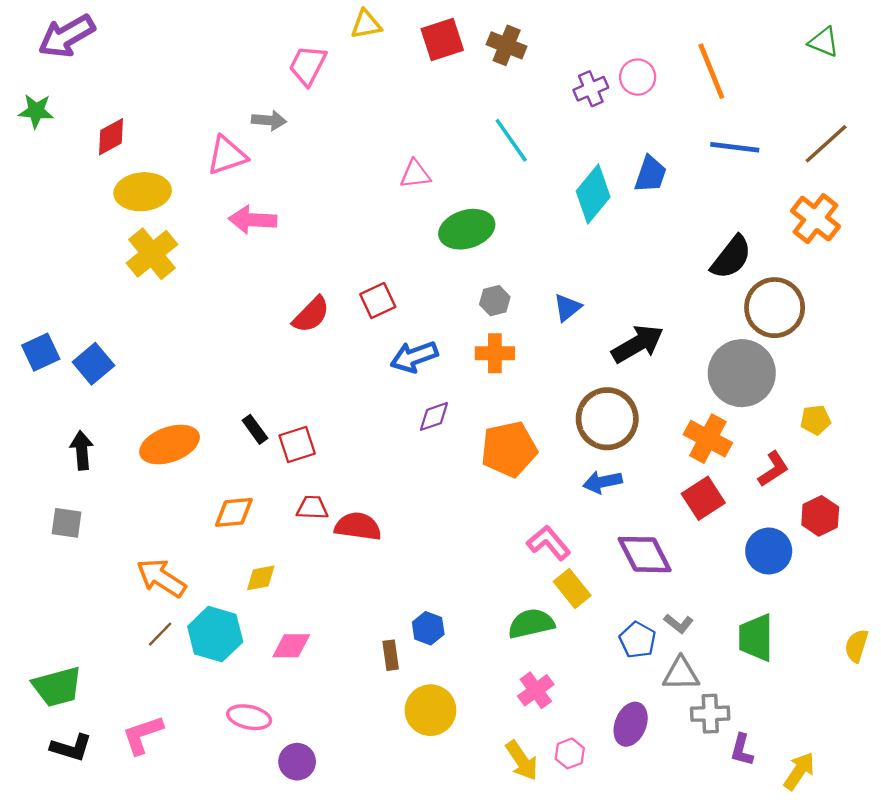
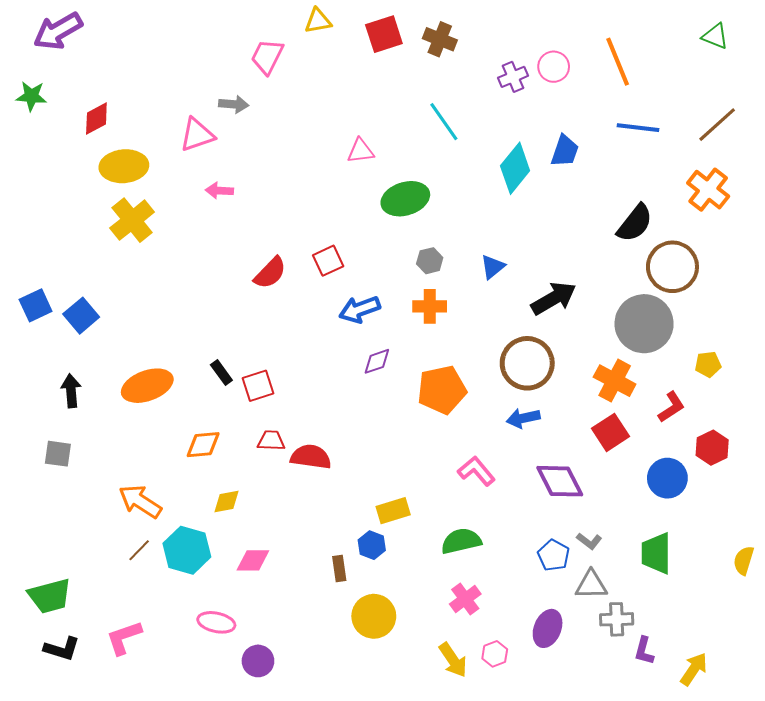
pink arrow: (253, 220) -> (219, 191), size x0.7
yellow rectangle: (572, 588) -> (393, 511), moved, turned -68

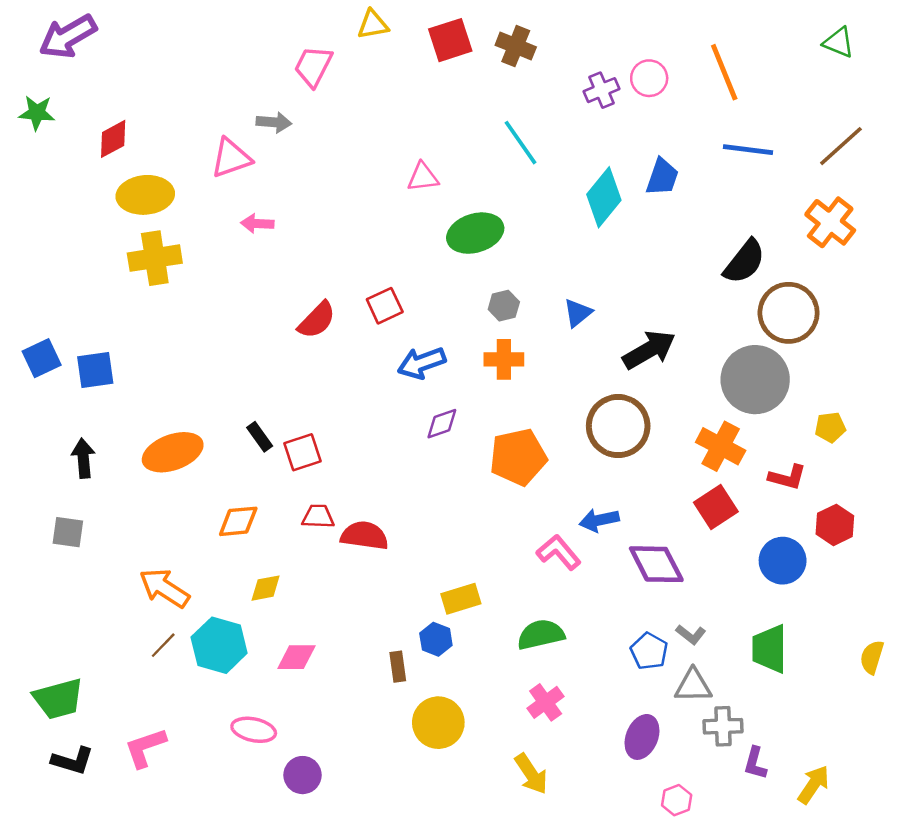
yellow cross: (132, 220) -> (155, 258), turned 30
blue square: (81, 316) -> (95, 370), turned 32
red L-shape: (671, 407) -> (787, 477), turned 48
blue arrow: (523, 418) -> (599, 520), moved
pink hexagon: (495, 654) -> (677, 800), moved

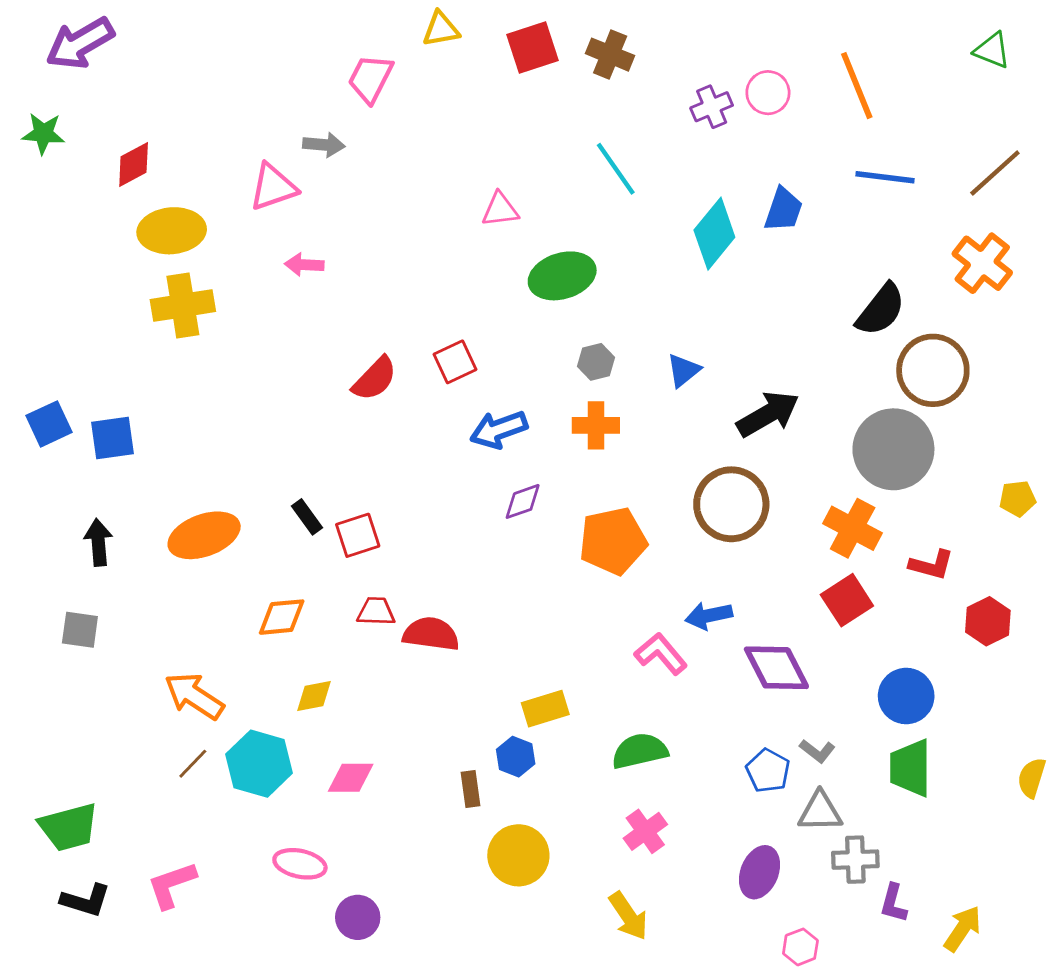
yellow pentagon: (830, 427) -> (1018, 499), moved
blue circle: (783, 561) -> (906, 696), moved

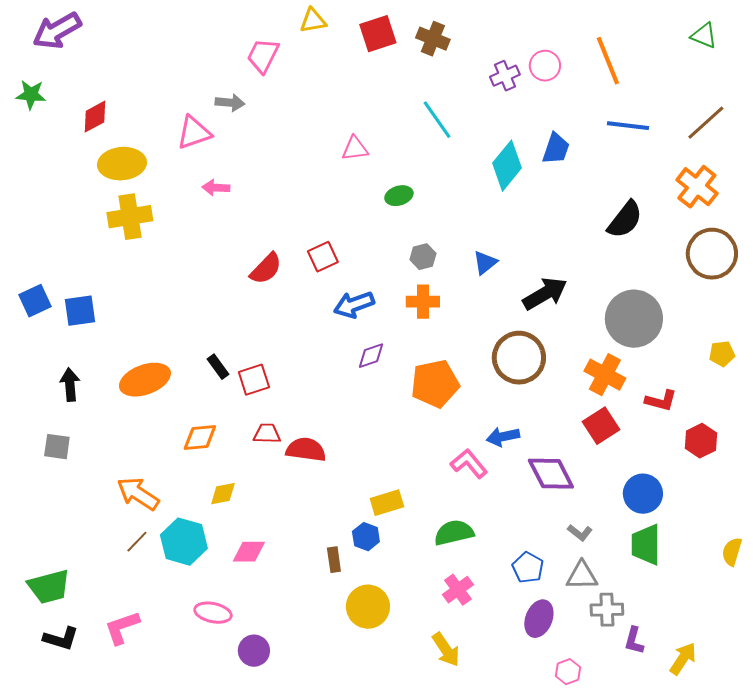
green ellipse: (562, 276) -> (399, 196), size x0.6
brown circle: (933, 370) -> (712, 254), moved
blue pentagon: (768, 771) -> (528, 568), moved

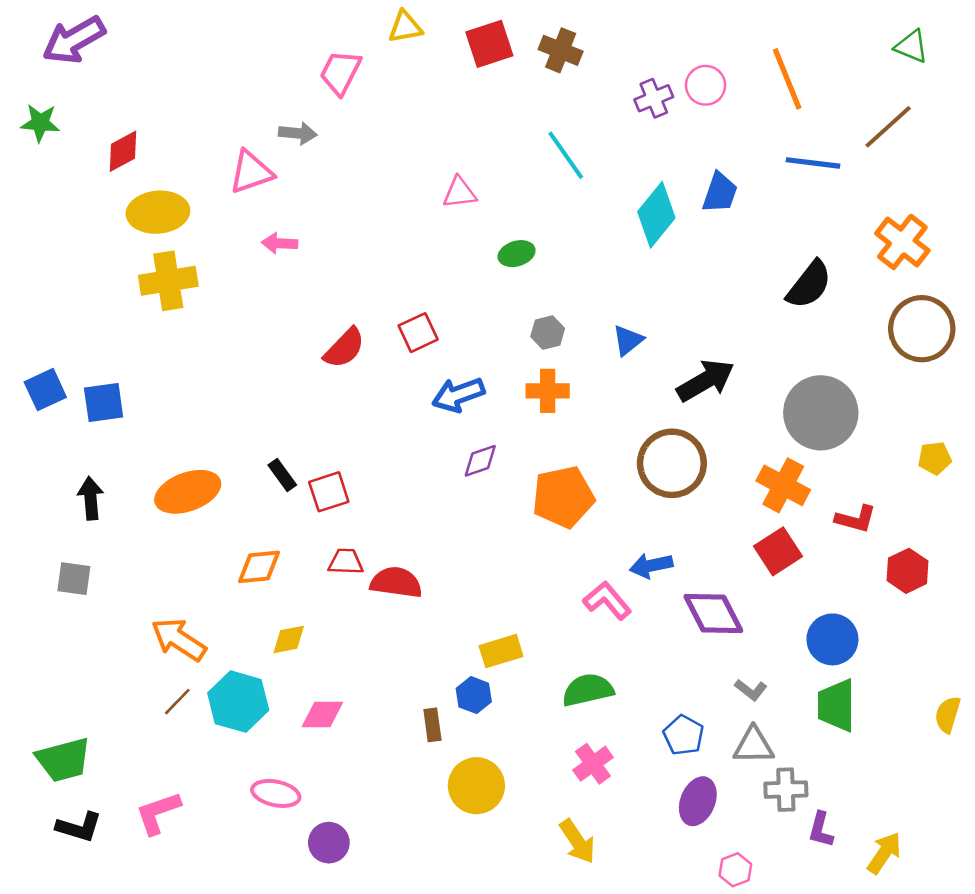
brown line: (706, 123) -> (888, 127), moved

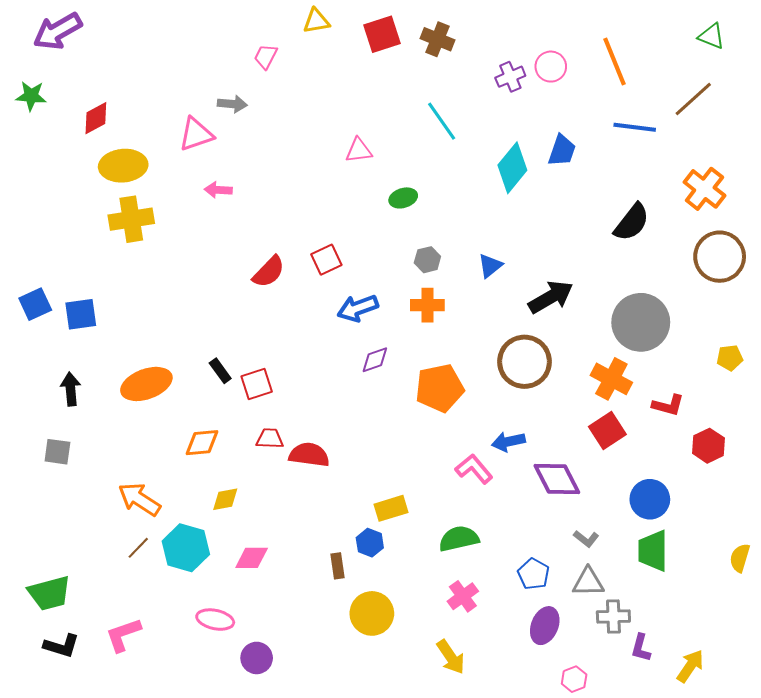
pink trapezoid: (340, 72) -> (266, 56), size x0.7

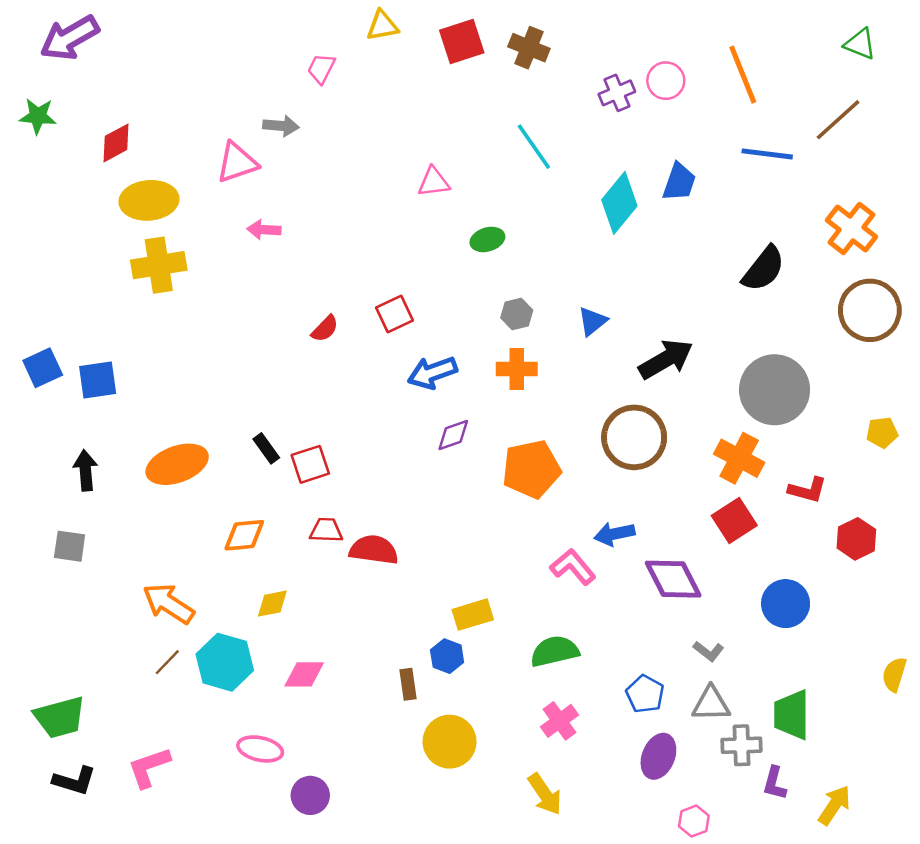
red semicircle: (269, 272) -> (325, 329), size x0.7
green trapezoid: (653, 551) -> (792, 715), moved

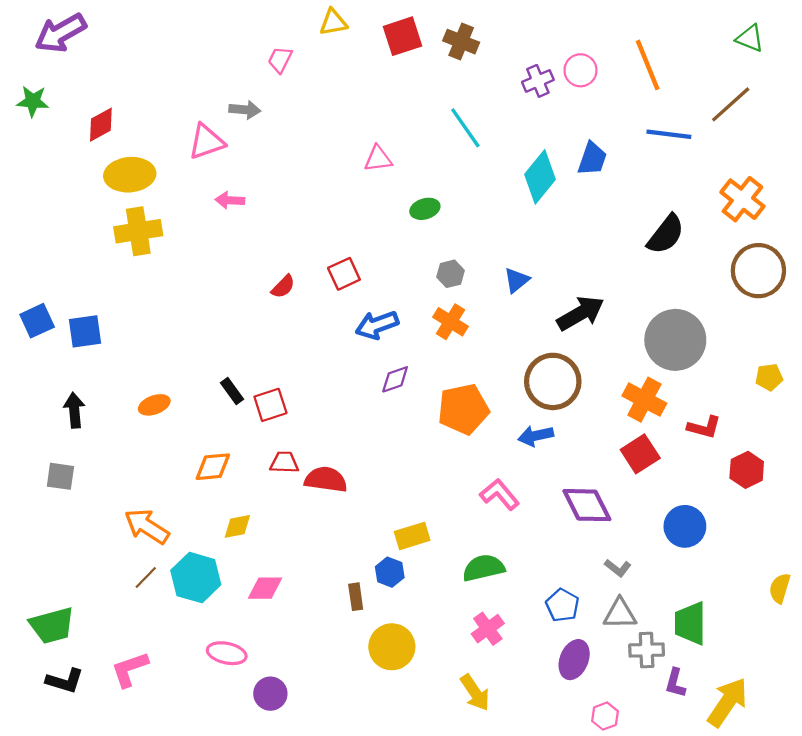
orange cross: (517, 369) -> (450, 322), turned 32
orange ellipse: (177, 464) -> (154, 405), size x0.6
blue arrow: (614, 534) -> (536, 436), moved
yellow arrow: (834, 805) -> (728, 702), size x1.4

